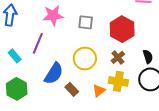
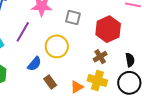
yellow circle: (85, 59) -> (57, 46), moved
blue semicircle: (54, 73) -> (34, 64), size x0.7

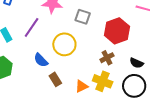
black semicircle: (130, 60) -> (137, 63), turned 120
blue semicircle: (34, 64) -> (41, 60), turned 91

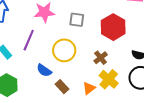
brown cross: (107, 58) -> (101, 58), moved
yellow cross: (103, 81) -> (109, 79), turned 30

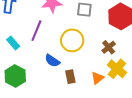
brown rectangle: (62, 87) -> (70, 77), turned 32

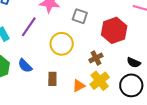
blue semicircle: (52, 61) -> (25, 66), moved

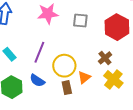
purple line: (29, 27) -> (39, 52), moved
yellow circle: (62, 44) -> (64, 66), moved
orange triangle: (79, 86) -> (84, 77), moved

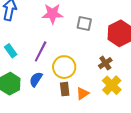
orange triangle: (84, 77) -> (83, 93), moved
blue semicircle: (37, 80) -> (36, 79), turned 84

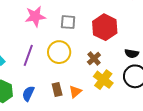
yellow circle: (64, 67) -> (59, 52), moved
blue semicircle: (36, 79) -> (28, 94), moved

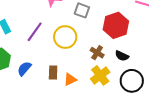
black semicircle: (132, 54) -> (122, 56), moved
brown cross: (94, 58) -> (97, 53), turned -32

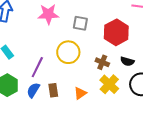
purple line: (35, 32) -> (37, 67), moved
brown rectangle: (53, 72) -> (53, 90), moved

